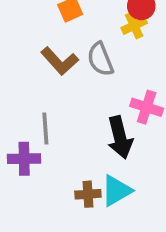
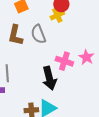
brown L-shape: (60, 61) -> (15, 35), turned 55

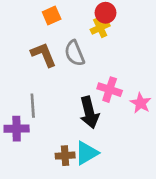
brown L-shape: (15, 35) -> (44, 55), turned 145
pink star: (86, 57) -> (141, 103), moved

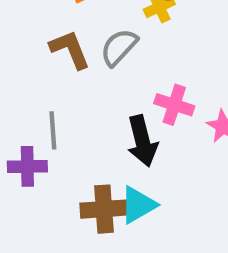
gray semicircle: (75, 53) -> (119, 47), turned 65
brown cross: (65, 156) -> (104, 209), size x1.5

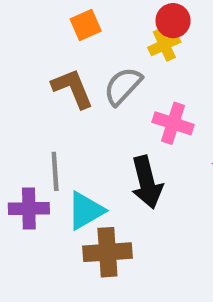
pink cross: (174, 105) -> (173, 123), moved
cyan triangle: (138, 205) -> (86, 211), moved

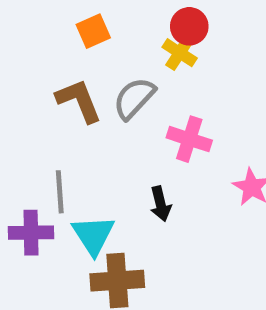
yellow cross: (164, 45) -> (180, 53), turned -32
black arrow: (147, 182) -> (160, 204), size x0.6
cyan triangle: (86, 211) -> (93, 235), turned -33

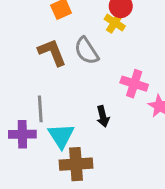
gray semicircle: (134, 98) -> (86, 51), turned -76
pink cross: (189, 139) -> (134, 84), moved

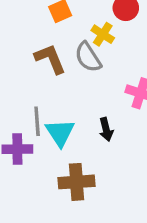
yellow cross: (115, 23) -> (103, 34), moved
cyan triangle: (61, 136) -> (60, 133), moved

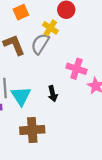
gray semicircle: (88, 57) -> (40, 44), turned 65

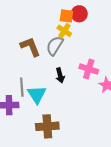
orange square: (21, 12) -> (66, 16), moved, turned 32
black arrow: (53, 94) -> (60, 75), moved

